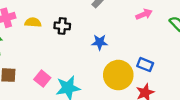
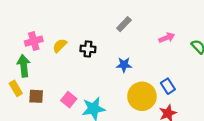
yellow semicircle: (33, 22) -> (60, 46), turned -49
blue rectangle: (145, 65) -> (168, 86), turned 35

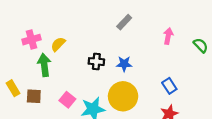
pink arrow: (167, 38) -> (168, 36), turned -56
black cross: (88, 49) -> (96, 62), moved
green arrow: (24, 66) -> (44, 65), moved
yellow circle: (142, 96) -> (123, 96), moved

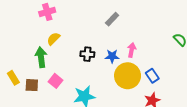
pink arrow: (168, 36) -> (132, 50), moved
pink cross: (31, 40) -> (47, 12), moved
yellow circle: (123, 96) -> (128, 76), moved
pink square: (67, 100) -> (55, 81), moved

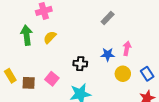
black cross: (87, 54) -> (80, 64), moved
green arrow: (41, 57) -> (27, 35), moved
yellow circle: (128, 76) -> (123, 74), size x0.6

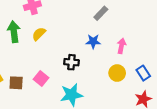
blue star: (108, 54) -> (93, 42), moved

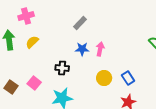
gray rectangle: (101, 13) -> (80, 23), moved
pink arrow: (121, 46) -> (100, 49), moved
brown square: (16, 83) -> (11, 87), turned 32

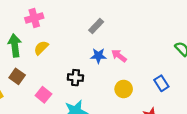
pink arrow: (100, 49) -> (119, 56), turned -64
blue rectangle: (128, 78) -> (161, 83), moved
brown square: (11, 87) -> (17, 76), moved

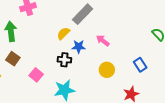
gray rectangle: (96, 26) -> (83, 14), size x1.5
yellow semicircle: (41, 48) -> (63, 33), moved
blue star: (98, 56) -> (79, 47), moved

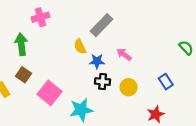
yellow semicircle: (63, 33) -> (80, 47), turned -72
black cross: (64, 60) -> (103, 82), moved
pink square: (36, 75) -> (50, 93), size x1.5

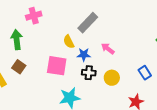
pink square: (50, 93) -> (57, 66), moved, turned -30

